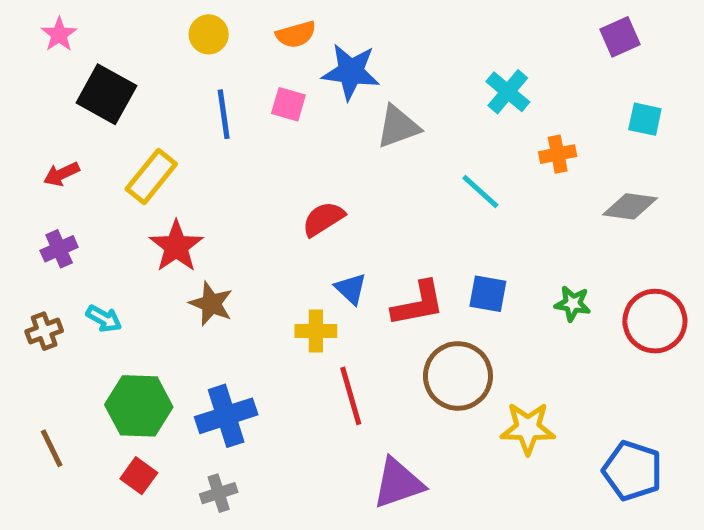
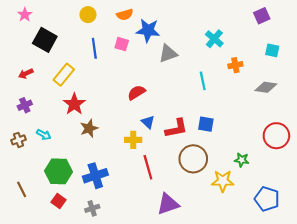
cyan line: (480, 191) -> (203, 81), turned 36
brown star: (211, 304) -> (89, 128), turned 30
green star: (573, 304) -> (242, 160), moved

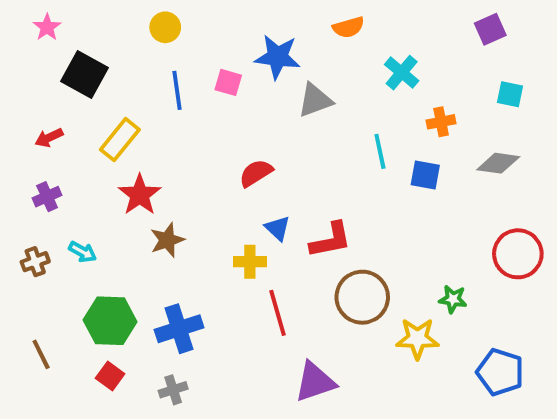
orange semicircle: (125, 15) -> (348, 27), moved
blue square: (206, 124) -> (425, 175), moved

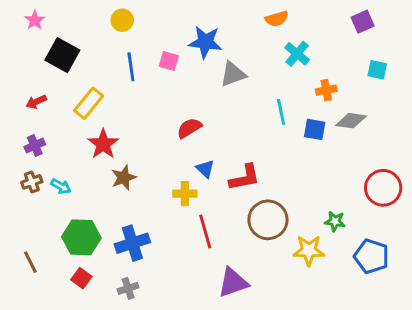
orange semicircle: (348, 27) -> (277, 19), moved
gray diamond: (498, 163) -> (351, 121), moved
brown cross: (35, 262) -> (32, 182), moved
blue pentagon: (500, 372) -> (371, 256), moved

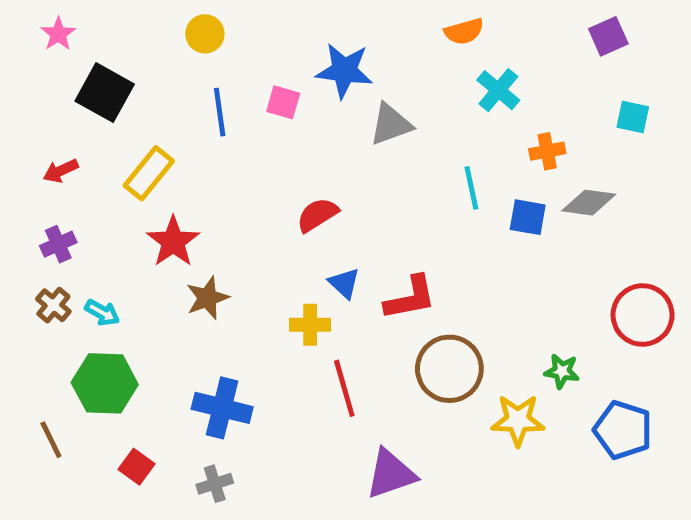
brown cross: (32, 182) -> (53, 305), turned -30
green hexagon: (81, 237) -> (105, 383), moved
blue cross: (132, 243) -> (222, 408), turned 32

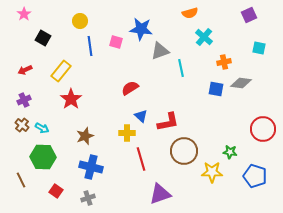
yellow circle: (205, 34) -> (80, 21), moved
black square: (105, 93) -> (43, 38), size x0.7
cyan line: (471, 188) -> (181, 68), moved
brown star: (207, 298) -> (85, 136), moved

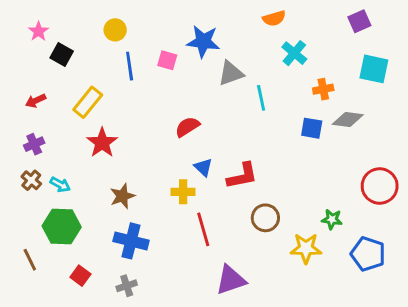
pink star: (24, 14) -> (39, 31), moved
cyan square: (259, 48) -> (374, 69), size x1.5
brown circle: (184, 151) -> (265, 218), size x0.7

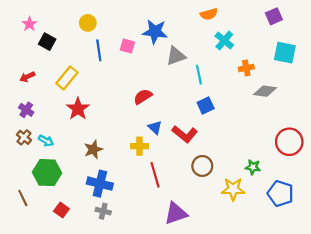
blue square: (312, 128) -> (206, 105), moved, turned -35
purple cross: (34, 144) -> (26, 110), turned -32
red L-shape: (242, 176) -> (185, 134), turned 50
gray cross: (127, 286) -> (103, 211), moved, turned 32

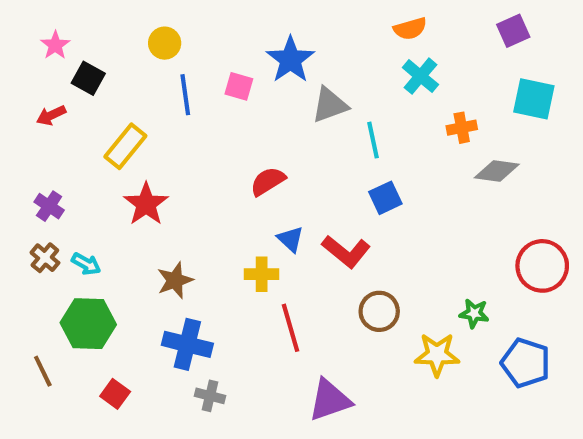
orange semicircle: (209, 14) -> (410, 29), moved
blue star: (155, 32) -> (290, 60), turned 30
red arrow: (27, 77) -> (51, 115), moved
gray cross: (103, 211) -> (210, 396), moved

